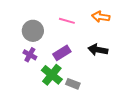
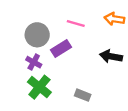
purple rectangle: (62, 53) -> (61, 48), moved
green cross: (52, 75) -> (39, 87), moved

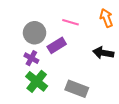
orange arrow: (114, 19) -> (106, 18), turned 60
gray rectangle: (83, 95) -> (77, 89), size x1.5

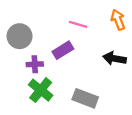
gray circle: (35, 33) -> (20, 36), moved
purple cross: (31, 58) -> (35, 64), turned -32

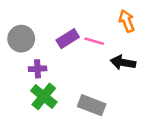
pink line: (78, 24) -> (94, 41), moved
purple rectangle: (63, 50) -> (68, 39), moved

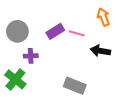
green cross: (44, 96) -> (15, 79), moved

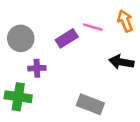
pink line: (77, 33) -> (93, 27), moved
green cross: (15, 79) -> (18, 97), turned -30

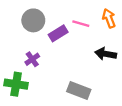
gray circle: (21, 38) -> (33, 20), moved
purple cross: (37, 68) -> (32, 59), turned -32

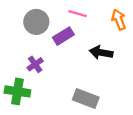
pink line: (81, 24) -> (78, 14), moved
black arrow: (106, 54) -> (101, 53), moved

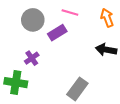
black arrow: (101, 53) -> (106, 50), moved
gray rectangle: (86, 98) -> (77, 89), turned -75

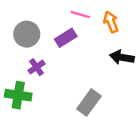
orange arrow: (107, 18) -> (111, 22), moved
gray circle: (33, 20) -> (27, 34), moved

